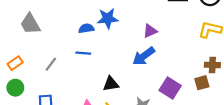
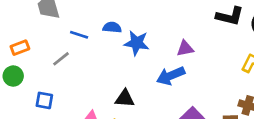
blue star: (108, 18) -> (137, 43), moved
blue line: (83, 53) -> (79, 35), moved

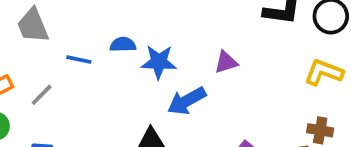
gray line: (61, 59) -> (42, 95), moved
blue arrow: (171, 76) -> (187, 101), moved

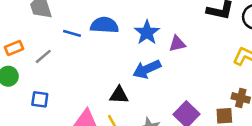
blue semicircle: (123, 45) -> (104, 25), size x1.5
blue star: (159, 62) -> (147, 32), moved, turned 30

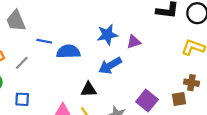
blue semicircle: (104, 25) -> (68, 52), moved
blue star: (147, 32) -> (107, 35), turned 30

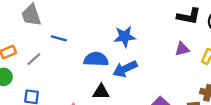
purple triangle: (134, 42) -> (182, 49), moved
blue semicircle: (68, 52) -> (96, 59), moved

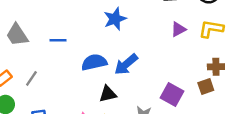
blue star: (125, 37) -> (115, 19), moved
blue line: (59, 38) -> (58, 40), moved

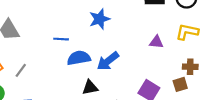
purple triangle: (178, 29) -> (156, 42), moved, turned 32
blue line: (58, 40) -> (61, 39), moved

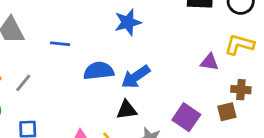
blue line: (61, 39) -> (60, 44), moved
purple triangle: (156, 42) -> (209, 62), moved
black triangle: (90, 88) -> (127, 110), moved

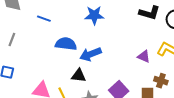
gray line: (23, 83) -> (12, 39), turned -32

